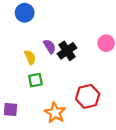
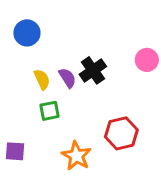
blue circle: (25, 13) -> (27, 33), moved
purple semicircle: (50, 46) -> (67, 78), moved

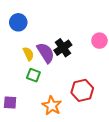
purple semicircle: (67, 78) -> (46, 53), size x1.5
green square: (49, 111) -> (33, 75), turned 32

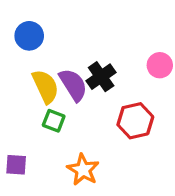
yellow semicircle: (28, 54) -> (46, 86), size x1.5
red hexagon: (82, 90) -> (135, 121), moved

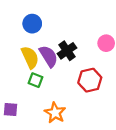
blue circle: (29, 36) -> (32, 24), moved

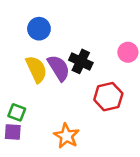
black cross: (67, 51) -> (81, 61), turned -30
green square: (35, 80) -> (17, 112), moved

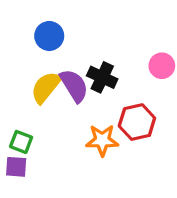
yellow semicircle: (36, 69) -> (46, 87), turned -116
orange star: (66, 136) -> (102, 140), moved, turned -30

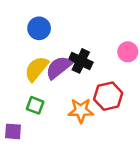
purple semicircle: (74, 86) -> (59, 67), turned -96
green square: (21, 142) -> (35, 105), moved

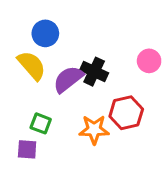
yellow semicircle: (36, 69) -> (32, 65), moved, turned 100
purple square: (13, 131) -> (27, 149), moved

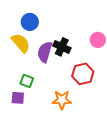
purple semicircle: (68, 79) -> (45, 52), turned -35
orange star: (94, 130) -> (62, 100), moved

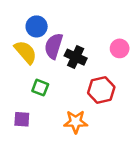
purple semicircle: (45, 52) -> (54, 46), moved
green square: (27, 81) -> (40, 88), moved

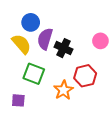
green square: (40, 88) -> (34, 74), size x1.5
orange star: (76, 122) -> (63, 90), moved, turned -30

